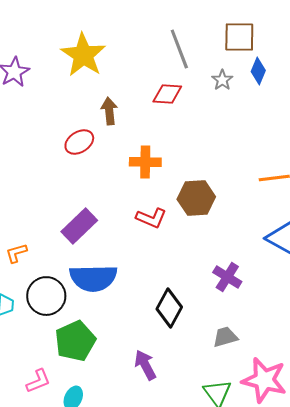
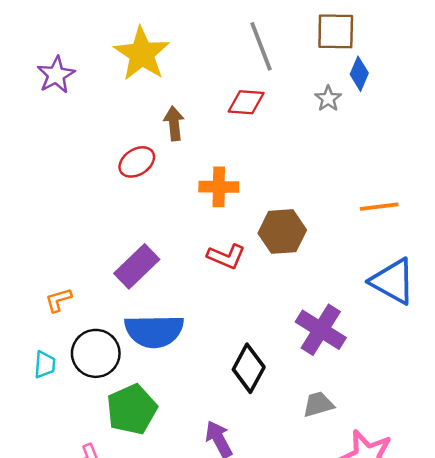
gray star: (222, 80) -> (328, 99), moved
purple cross: (227, 277) -> (321, 330), size x1.4

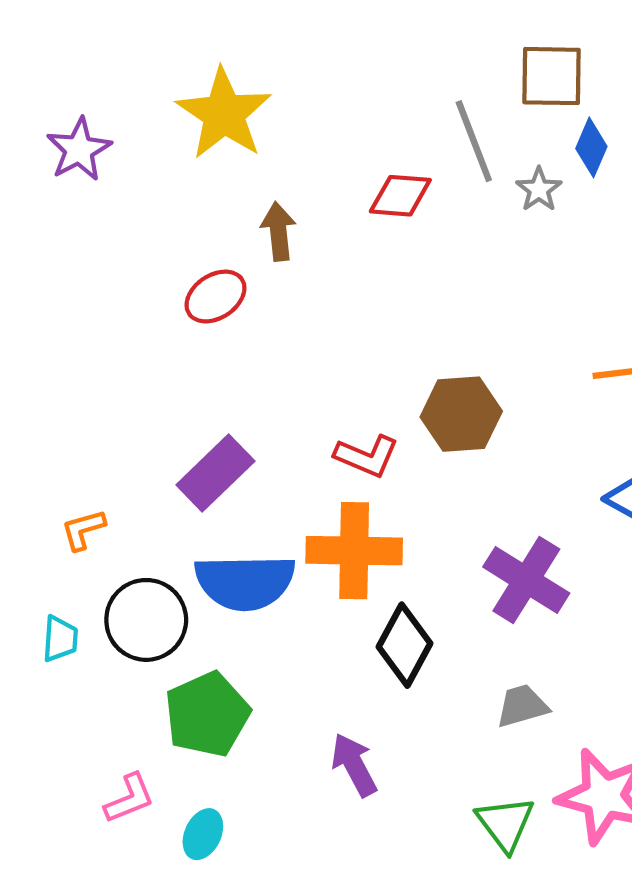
gray line: (261, 46) -> (474, 141), moved
orange cross: (219, 187) -> (354, 551), moved, size x1.4

